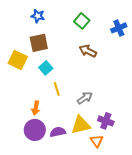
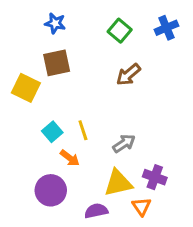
blue cross: (119, 28) -> (166, 28), moved
brown arrow: (88, 51) -> (128, 75), turned -66
cyan square: (46, 68) -> (52, 132), moved
orange arrow: (36, 108) -> (70, 158), moved, turned -64
purple semicircle: (58, 132) -> (96, 211), moved

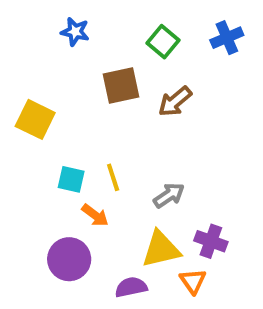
brown square: (57, 63) -> (121, 86), moved
cyan square: (52, 132) -> (71, 179), turned -36

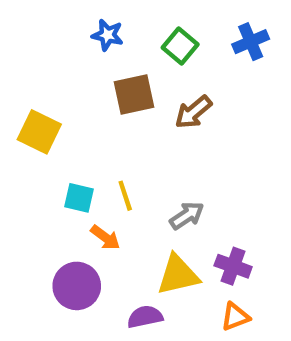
blue star: (75, 32) -> (108, 35), moved
orange triangle: (193, 281) -> (235, 317), moved, turned 44

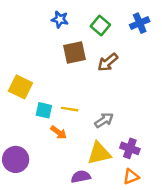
yellow square: (39, 132) -> (20, 87), moved
yellow line: (125, 196) -> (70, 109), turned -63
purple circle: (77, 286) -> (16, 159), moved

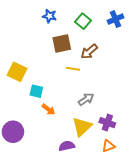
yellow line: (70, 109) -> (73, 69), moved
yellow triangle: (99, 153) -> (82, 127), turned -30

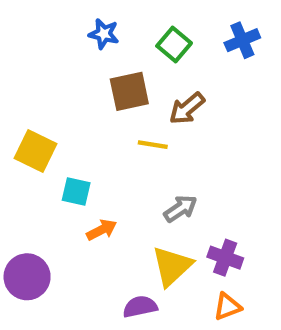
orange arrow: (48, 109) -> (102, 230), turned -64

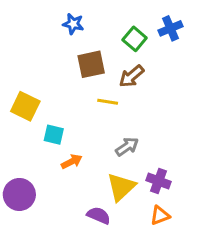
green square: (174, 44) -> (135, 39), moved
purple semicircle: (140, 307) -> (99, 215), turned 35

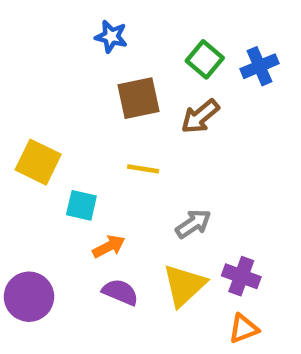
blue cross: (170, 28) -> (260, 66), moved
yellow line: (108, 102) -> (143, 169), moved
purple semicircle: (99, 215) -> (120, 292), moved

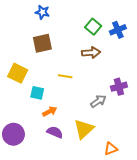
blue star: (111, 37) -> (42, 12), moved
brown square: (139, 98) -> (42, 43), moved
brown arrow: (200, 116) -> (91, 53), turned -144
gray arrow: (193, 224) -> (98, 101), moved
purple cross: (241, 276) -> (119, 87), moved, turned -35

